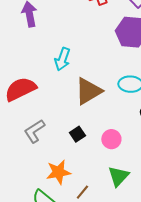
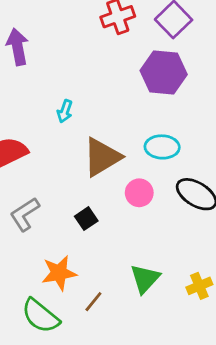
cyan arrow: (62, 59) -> (65, 111), size x0.7
pink circle: (111, 139) -> (139, 193), moved

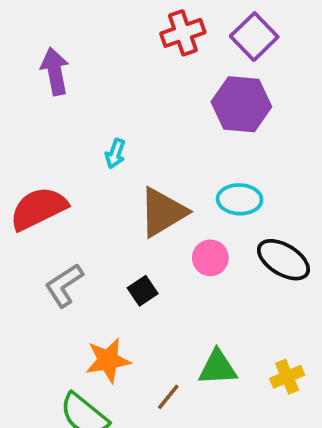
green triangle: (145, 279) -> (218, 368), turned 44
brown line: (93, 302) -> (168, 397), moved

